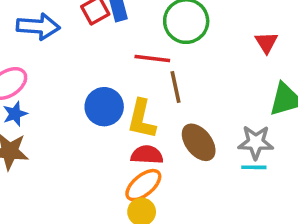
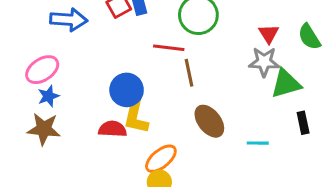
yellow L-shape: (142, 119) -> (136, 116), moved
gray star: (256, 142) -> (264, 62), moved
red semicircle: (147, 155) -> (112, 129), moved

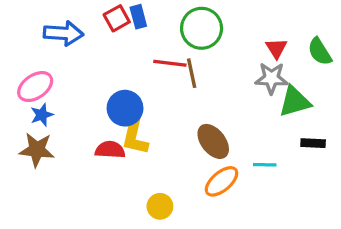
brown line: (189, 73) -> (192, 73), moved
black rectangle: (303, 123) -> (313, 143), turned -75
orange ellipse: (161, 159) -> (222, 181), moved

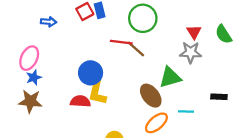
blue arrow: (63, 33) -> (48, 22), size x0.6
brown line: (192, 73) -> (136, 49), turned -36
pink ellipse: (35, 87) -> (29, 58), turned -30
green triangle: (295, 102) -> (170, 77), moved

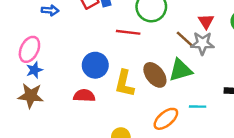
brown line: (136, 49) -> (185, 40), moved
yellow L-shape: (97, 92) -> (124, 83), moved
brown ellipse: (151, 96) -> (155, 75), moved

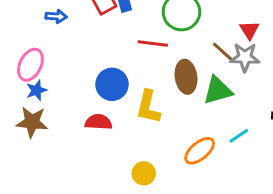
brown ellipse: (155, 75) -> (186, 77), moved, turned 30
cyan line: (198, 107) -> (239, 136), turned -35

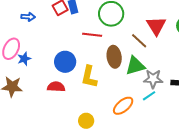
red triangle: (249, 30) -> (156, 26), size x1.5
gray star: (245, 57) -> (153, 79), moved
blue star: (37, 90) -> (24, 59), moved

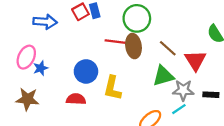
blue arrow: (28, 17) -> (45, 22), size x1.5
red triangle: (156, 26) -> (195, 60), moved
brown ellipse: (114, 57) -> (134, 46), moved

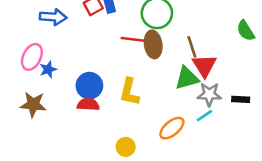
brown line: (168, 48) -> (192, 47), turned 30
red triangle: (195, 60) -> (204, 66), moved
blue circle: (86, 71) -> (89, 86), moved

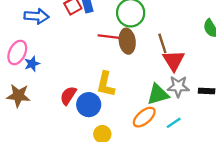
green triangle: (187, 78) -> (158, 94), moved
blue circle: (89, 86) -> (89, 105), moved
red semicircle: (88, 104) -> (68, 96), turned -60
cyan line: (204, 116) -> (174, 123), moved

